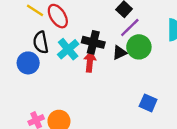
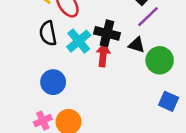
green circle: (139, 47) -> (160, 60), moved
black triangle: (120, 53) -> (137, 45), turned 42
blue circle: (28, 63) -> (53, 82), moved

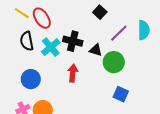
purple line: (148, 17) -> (119, 33), moved
red arrow: (103, 55) -> (73, 73), moved

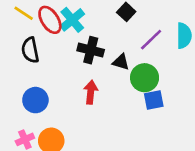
cyan cross: (51, 47) -> (72, 20), moved
blue square: (121, 94) -> (154, 100), moved, turned -35

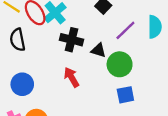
red arrow: (91, 92) -> (71, 77), turned -36
blue square: (154, 100) -> (125, 95), moved

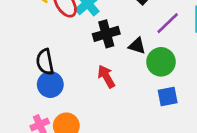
black semicircle: (18, 40) -> (45, 62), moved
black cross: (71, 40) -> (106, 34), turned -30

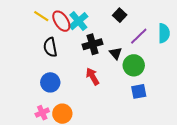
black triangle: (137, 46) -> (116, 53), turned 32
black semicircle: (45, 62) -> (50, 47), moved

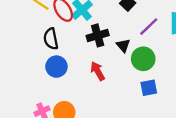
blue circle: (50, 82) -> (56, 67), moved

